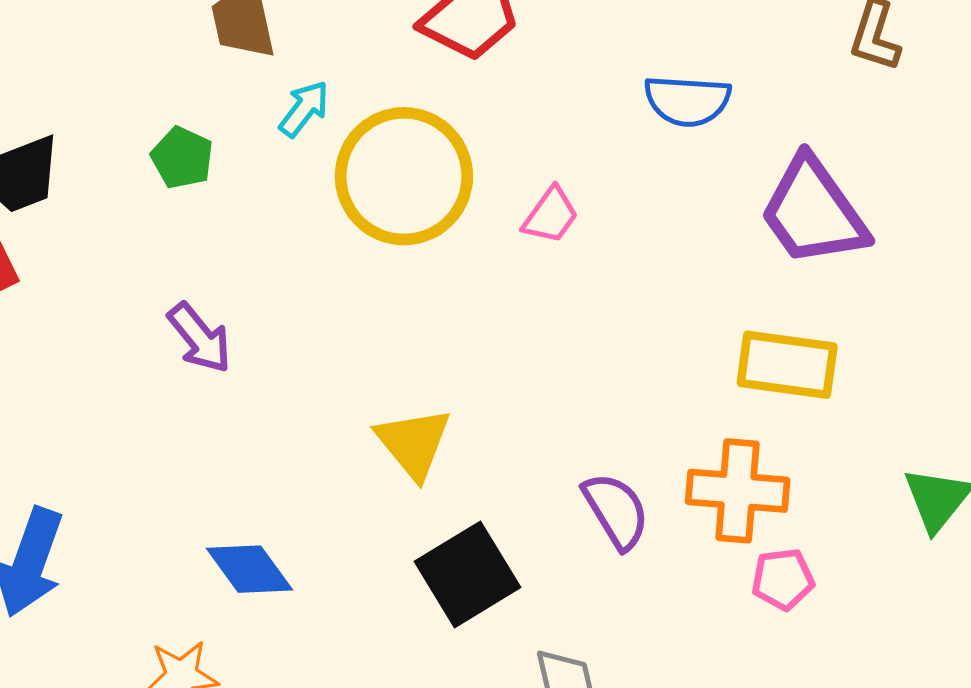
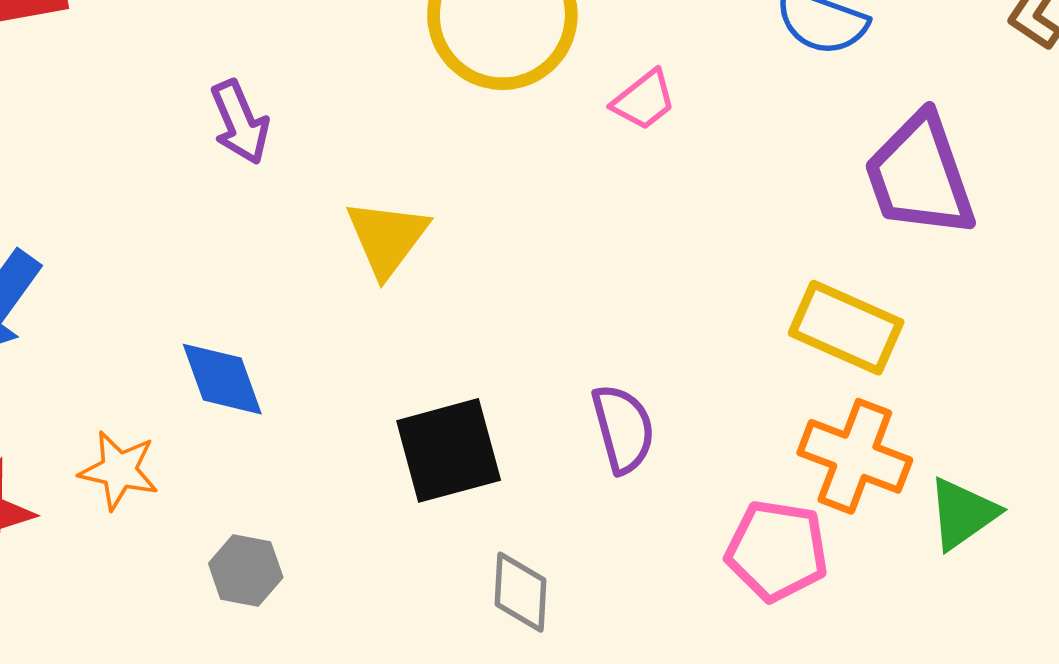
yellow triangle: (413, 443) -> (387, 238), moved
orange cross: (738, 491) -> (855, 456), moved
pink pentagon: (783, 579) -> (777, 551), size x1.5

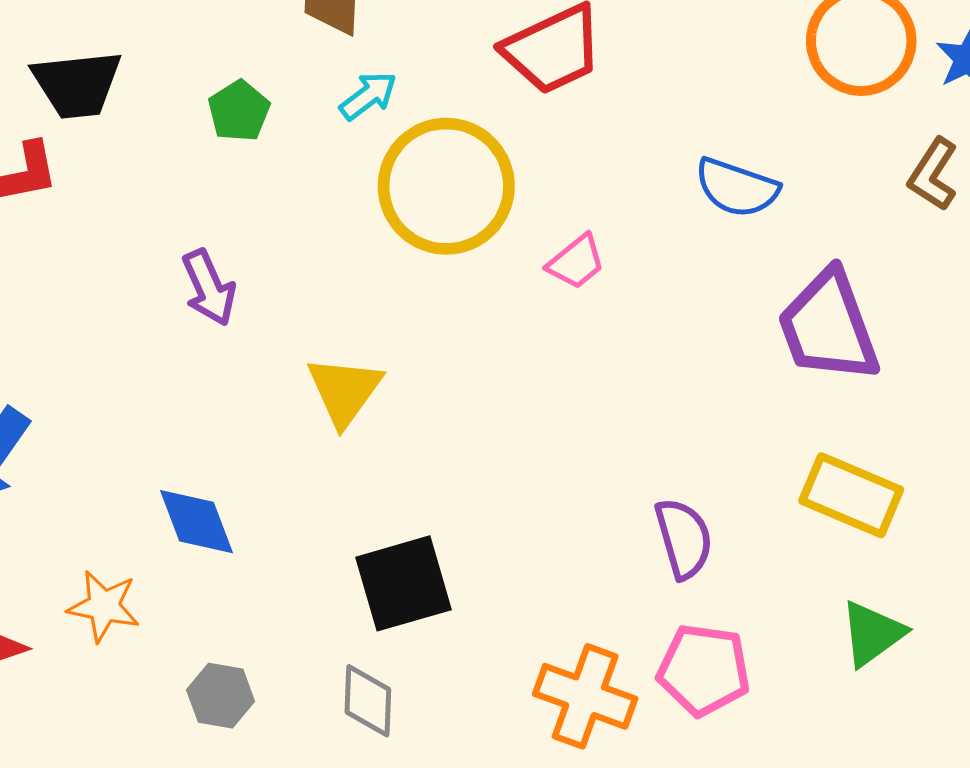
yellow rectangle: (846, 328) -> (851, 495), moved
purple semicircle: (623, 429) -> (684, 538), moved
orange cross: (855, 456) -> (585, 696), moved
gray diamond: (520, 592) -> (368, 701), moved

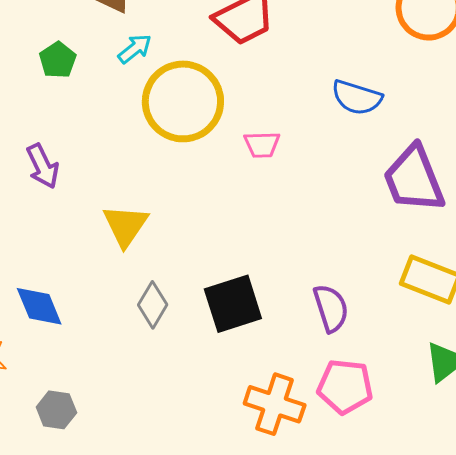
pink trapezoid: (576, 262) -> (262, 145), turned 39
black square: (404, 583) -> (233, 304), moved
gray diamond: (368, 701) -> (153, 305), moved, turned 30

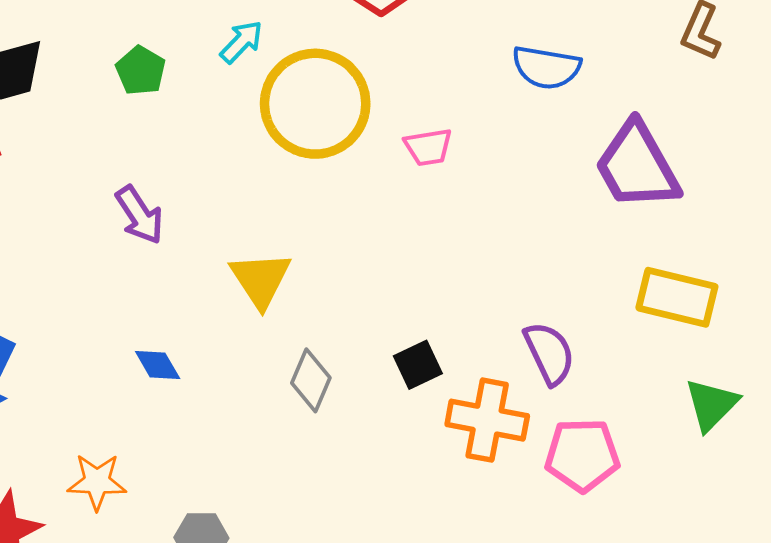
black square: (233, 304) -> (418, 365), size x0.6
blue diamond: (39, 306) -> (158, 365), moved, size x0.7
orange cross: (275, 404) -> (487, 420), moved

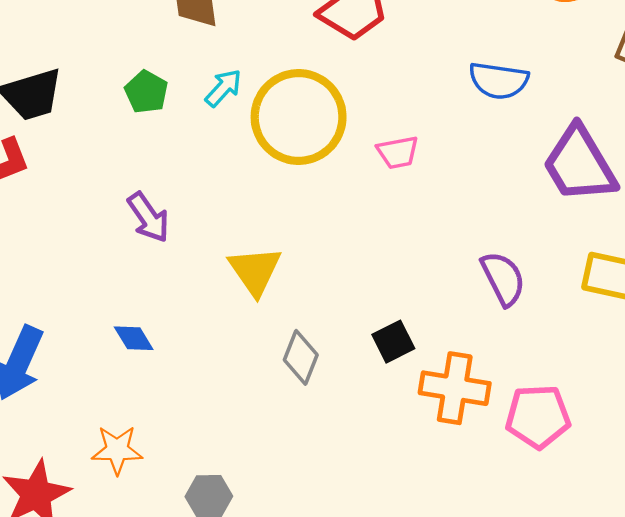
cyan arrow: (241, 42) -> (223, 88), moved
purple semicircle: (549, 353) -> (503, 279), moved
blue diamond: (158, 365) -> (134, 338), moved

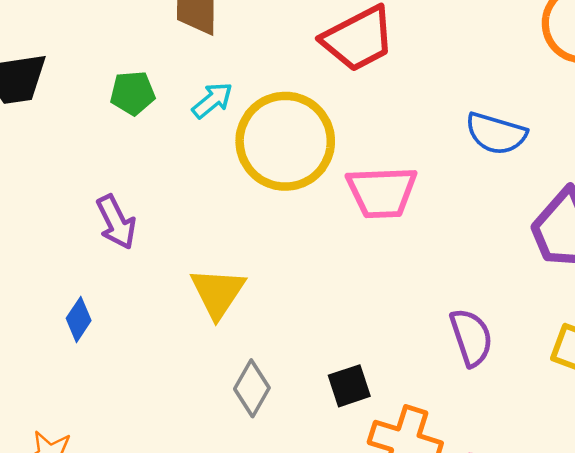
green pentagon: (146, 92) -> (133, 93), turned 30
pink trapezoid: (398, 152) -> (382, 192), size x1.6
blue diamond: (134, 338) -> (79, 319), moved, turned 57

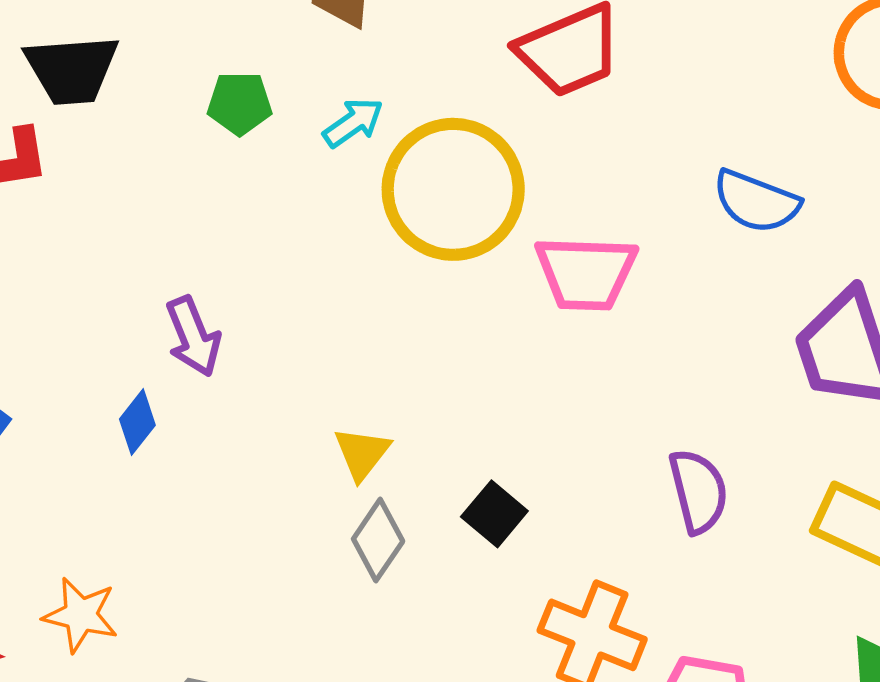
purple arrow: (116, 222) -> (193, 336), moved
yellow triangle: (218, 293) -> (362, 453), moved, size x0.7
black square: (349, 386) -> (494, 514), moved, turned -36

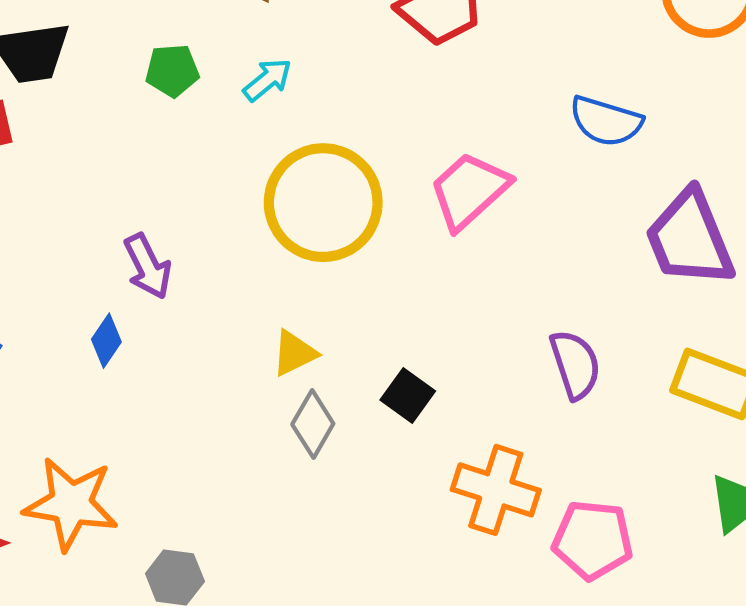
yellow circle: (453, 189) -> (323, 203), moved
pink trapezoid: (586, 273) -> (469, 190), turned 140
yellow triangle: (362, 453) -> (294, 353), turned 30
orange star: (81, 615) -> (71, 504), size x1.5

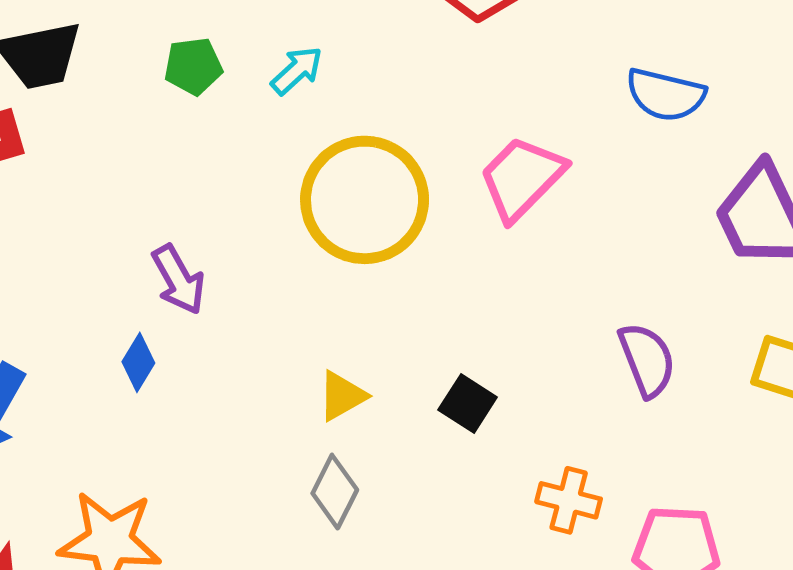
yellow triangle: (294, 353) -> (342, 396), moved
gray diamond: (313, 424) -> (335, 492), moved
orange cross: (496, 490) -> (569, 500), size x0.7

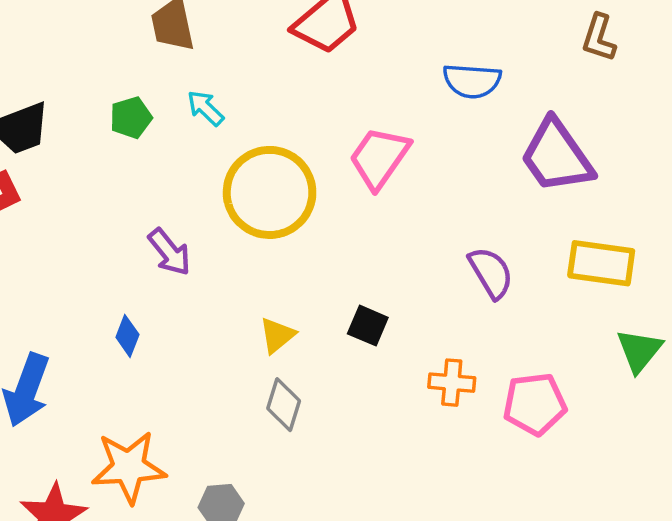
cyan arrow: (297, 70) -> (205, 108), turned -84
purple arrow: (178, 280) -> (169, 252), moved

